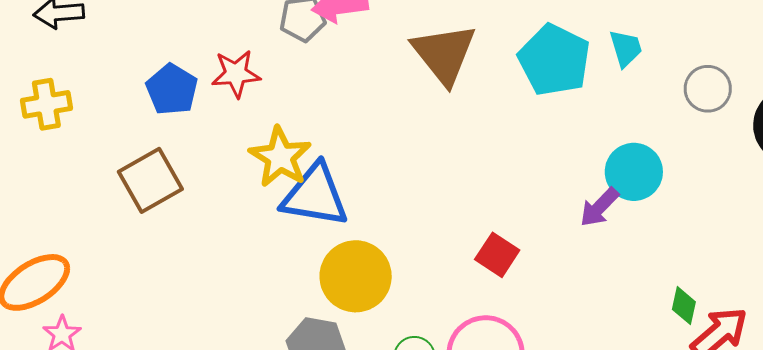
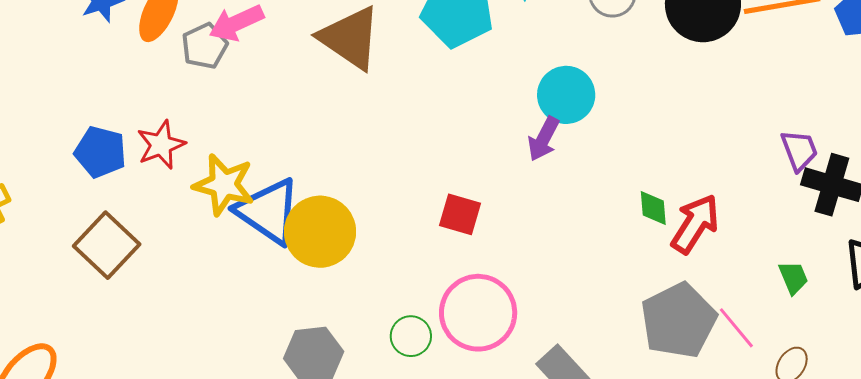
red star: (236, 74) -> (161, 145), moved
blue triangle: (315, 196) -> (268, 211), turned 42
yellow circle: (356, 276) -> (320, 232), moved

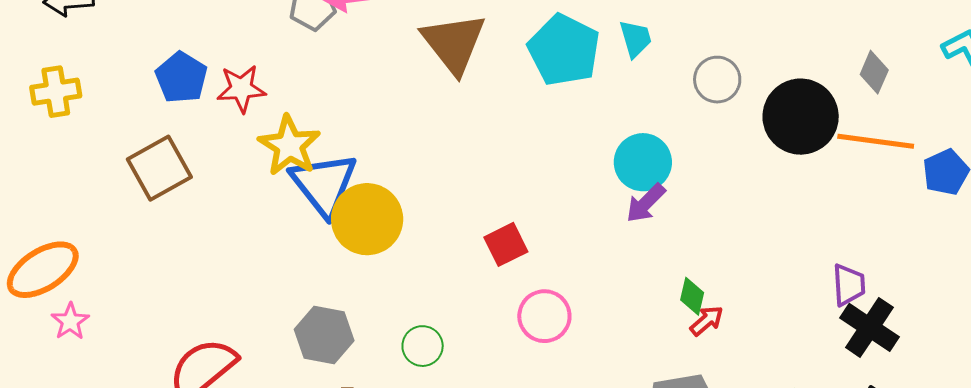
purple arrow: (544, 139) -> (646, 203), moved
red square: (460, 214) -> (506, 244), turned 30
red arrow: (695, 224) -> (707, 321), moved, size x0.6
pink circle: (478, 313) -> (544, 316), moved, size x0.7

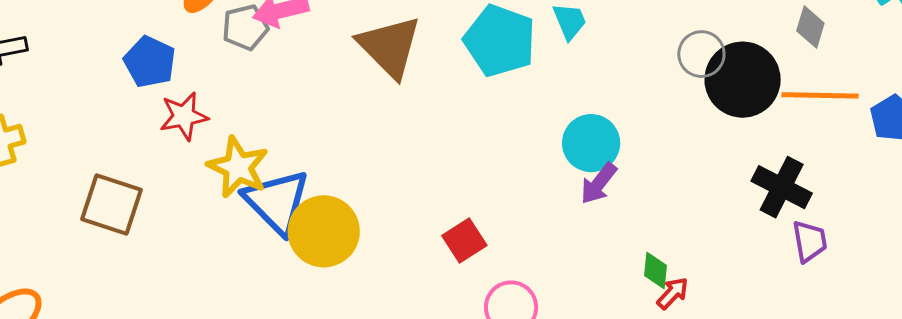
blue pentagon: (181, 77) -> (150, 62), moved
gray circle: (717, 80) -> (701, 54), moved
brown square: (159, 168) -> (112, 205), turned -36
black cross: (869, 327) -> (782, 187), moved

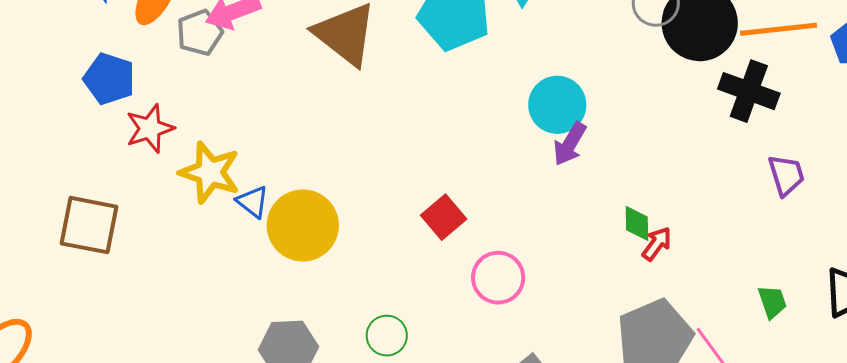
black cross: (782, 187) -> (749, 91), moved
blue triangle: (277, 202) -> (253, 202), size x0.5

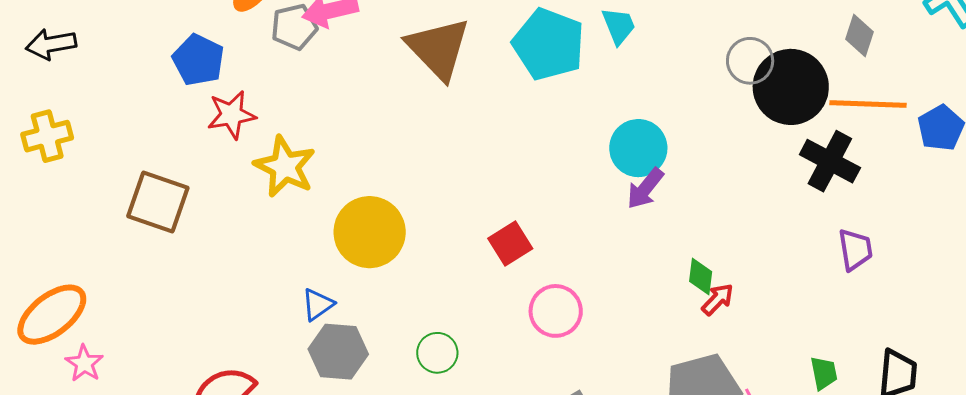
blue triangle: (253, 202) -> (318, 304), moved, turned 39

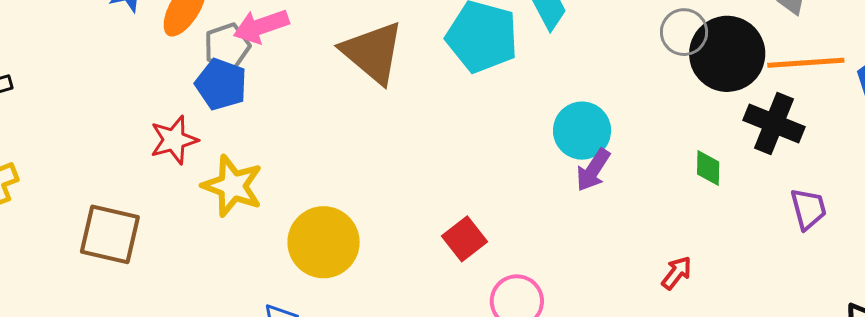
blue pentagon: (198, 60) -> (221, 84), moved
green diamond: (701, 277) -> (708, 168), moved

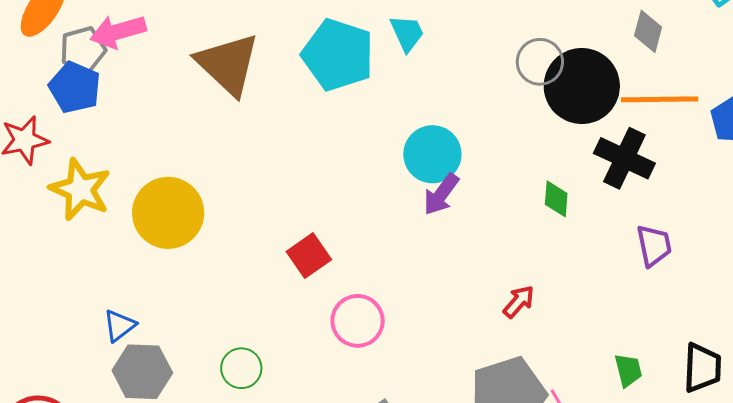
yellow circle: (324, 242) -> (168, 213), moved

